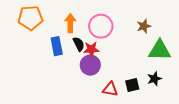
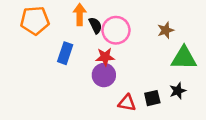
orange arrow: (70, 23) -> (80, 14), moved
black semicircle: (79, 44) -> (95, 25), moved
blue rectangle: (57, 46) -> (65, 53), turned 30

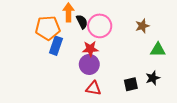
orange pentagon: (35, 21) -> (48, 28), moved
green triangle: (184, 58) -> (158, 50), size x0.7
red triangle: (127, 103) -> (93, 88), moved

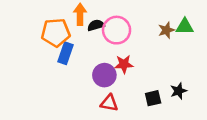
black semicircle: (82, 22) -> (96, 25), turned -80
red star: (90, 49) -> (124, 64), moved
green triangle: (158, 50) -> (185, 26), moved

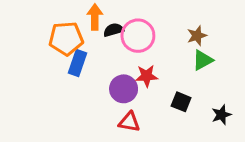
green triangle: (185, 26) -> (203, 60), moved, turned -30
black star: (179, 91) -> (221, 115), moved
black square: (153, 98) -> (181, 102), moved, turned 35

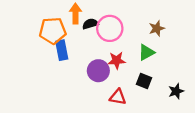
green triangle: (203, 60) -> (146, 52), moved
blue rectangle: (78, 63) -> (62, 50), turned -30
red triangle: (129, 122) -> (118, 97), moved

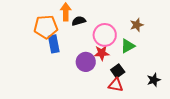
pink circle: (110, 28) -> (105, 35), moved
black square: (144, 81) -> (118, 71), moved, turned 32
red triangle: (118, 97) -> (116, 85), moved

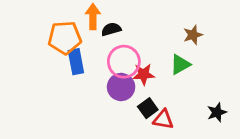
pink circle: (105, 35) -> (124, 62), moved
black square: (118, 71) -> (148, 108), moved

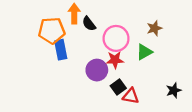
black semicircle: (111, 29) -> (89, 24), turned -112
pink circle: (124, 62) -> (116, 38), moved

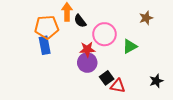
brown star: (154, 28) -> (146, 18), moved
blue rectangle: (61, 50) -> (45, 45), moved
red star: (115, 60) -> (87, 49), moved

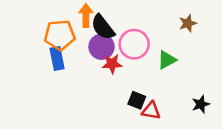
black semicircle: (80, 21) -> (103, 27), size x1.5
purple circle: (87, 63) -> (102, 47), moved
black square: (107, 78) -> (137, 100), turned -32

